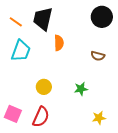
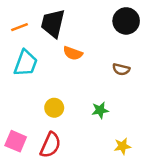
orange line: (16, 22) -> (19, 27), turned -56
orange semicircle: (59, 43) -> (73, 53), turned 112

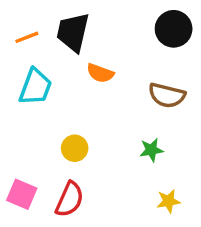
brown semicircle: (121, 69) -> (167, 95), size x1.5
green star: (100, 110) -> (151, 150), moved

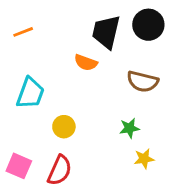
black trapezoid: (73, 32) -> (106, 32), moved
cyan trapezoid: (35, 87) -> (30, 93), moved
yellow star: (168, 201) -> (144, 159), moved

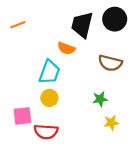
cyan trapezoid: (30, 93) -> (49, 72), moved
pink square: (19, 166) -> (22, 116), moved, turned -30
red semicircle: (60, 170) -> (46, 132), turned 70

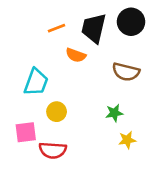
orange line: (18, 25) -> (57, 28), moved
cyan trapezoid: (49, 72) -> (36, 82), moved

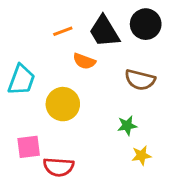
black trapezoid: (94, 28) -> (104, 31), turned -44
cyan trapezoid: (36, 82) -> (21, 80), moved
yellow circle: (57, 112) -> (63, 104), moved, size x1.5

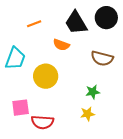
orange line: (63, 31) -> (34, 24), moved
yellow star: (141, 155) -> (87, 114), moved

